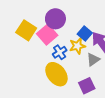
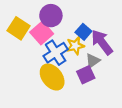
blue cross: (60, 52) -> (56, 53), size x1.5
purple square: (87, 86) -> (86, 75), moved

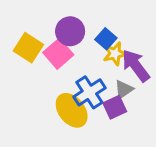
blue square: (83, 32) -> (106, 39), moved
yellow star: (75, 46) -> (115, 54), moved
blue cross: (56, 53) -> (89, 92), moved

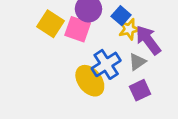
pink square: (58, 54) -> (78, 29), turned -30
purple square: (115, 107) -> (140, 90), moved

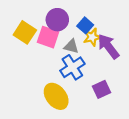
gray triangle: (137, 62) -> (71, 46), moved, turned 49
yellow ellipse: (90, 81) -> (56, 96), moved

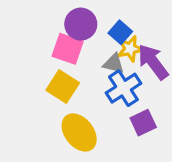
yellow square: (25, 32) -> (63, 87), moved
gray triangle: (71, 46) -> (114, 64), moved
blue cross: (72, 67) -> (123, 88), moved

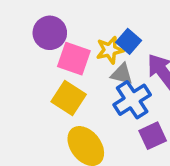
purple circle: (81, 24) -> (50, 33), moved
yellow star: (130, 49) -> (110, 50), moved

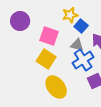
purple circle: (50, 33) -> (20, 21), moved
yellow star: (110, 50) -> (70, 15), moved

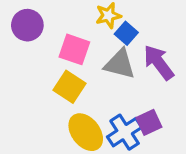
gray triangle: (77, 45) -> (120, 64), size x1.5
blue cross: (83, 60) -> (125, 132), moved

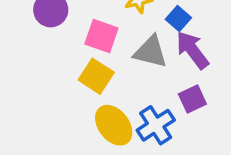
blue square: (126, 33) -> (178, 19), moved
purple square: (149, 122) -> (192, 99), moved

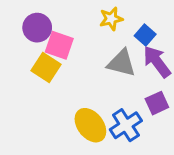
pink square: (101, 36) -> (59, 45), moved
yellow square: (96, 76) -> (46, 68), moved

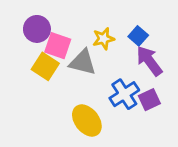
yellow star: (111, 19) -> (104, 39), moved
gray triangle: (121, 63) -> (83, 62), moved
blue cross: (126, 125) -> (124, 94), moved

